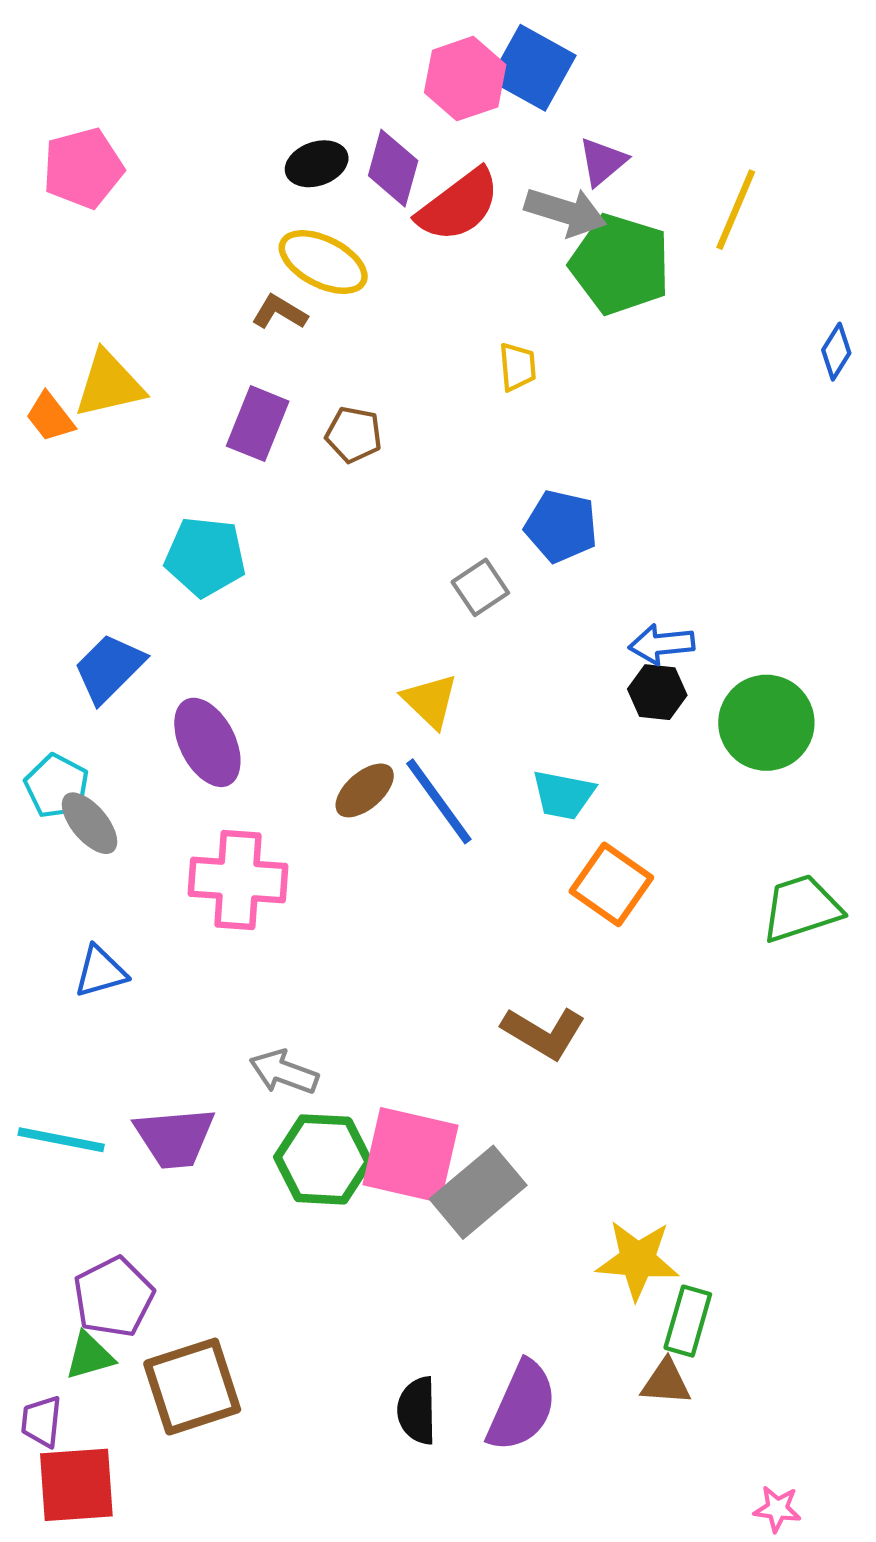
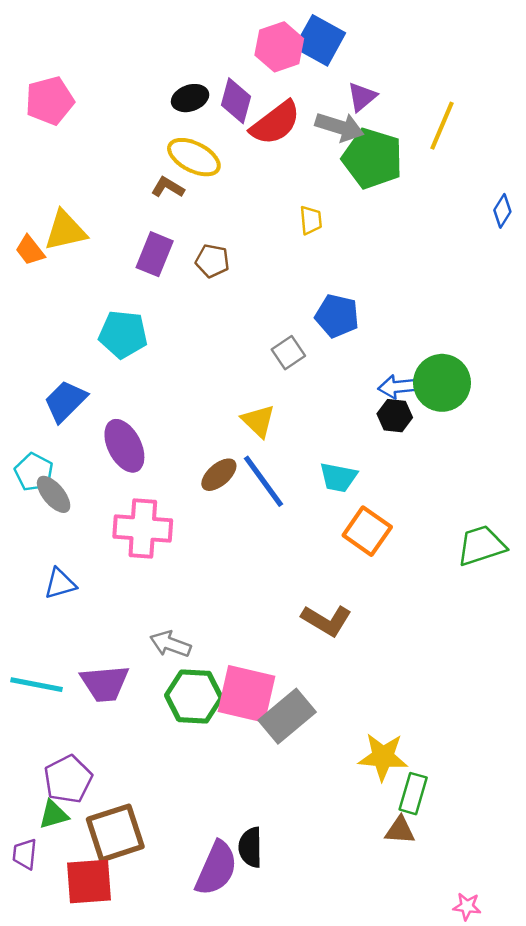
green circle: (766, 723) -> (442, 383), moved
purple semicircle: (522, 1406) -> (216, 868), moved
red square: (76, 1485) -> (89, 881), moved

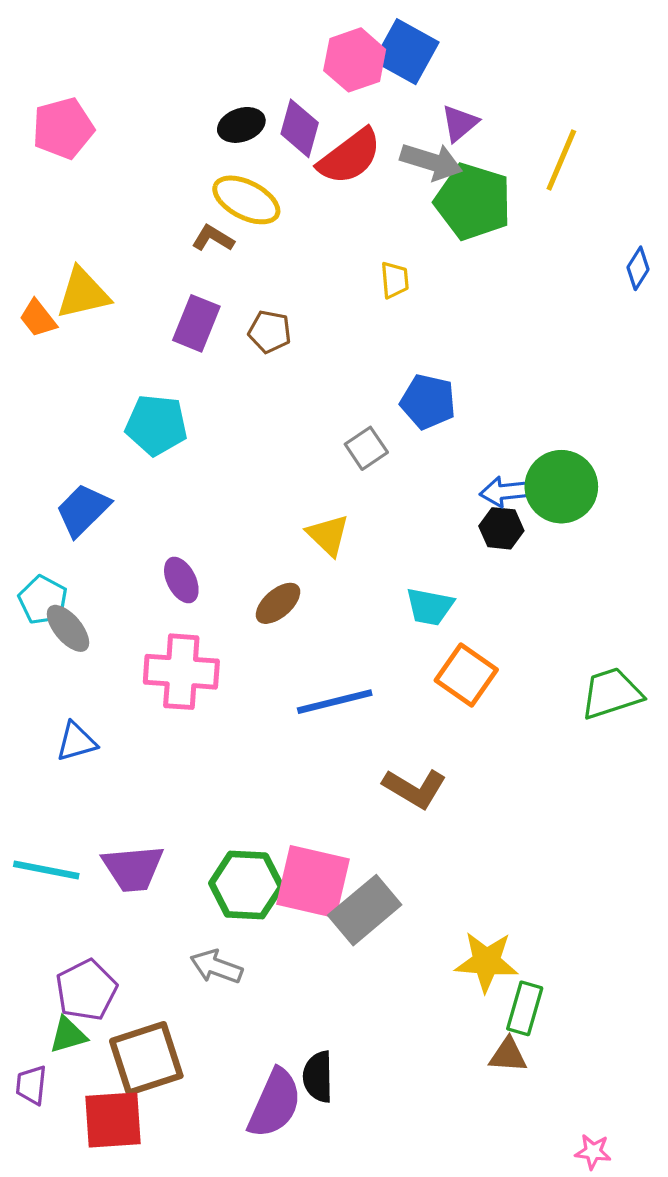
purple ellipse: (124, 446) -> (181, 580), moved, size x0.7
blue line: (264, 481) -> (335, 702), moved, turned -68
gray arrow: (170, 644) -> (216, 967), moved

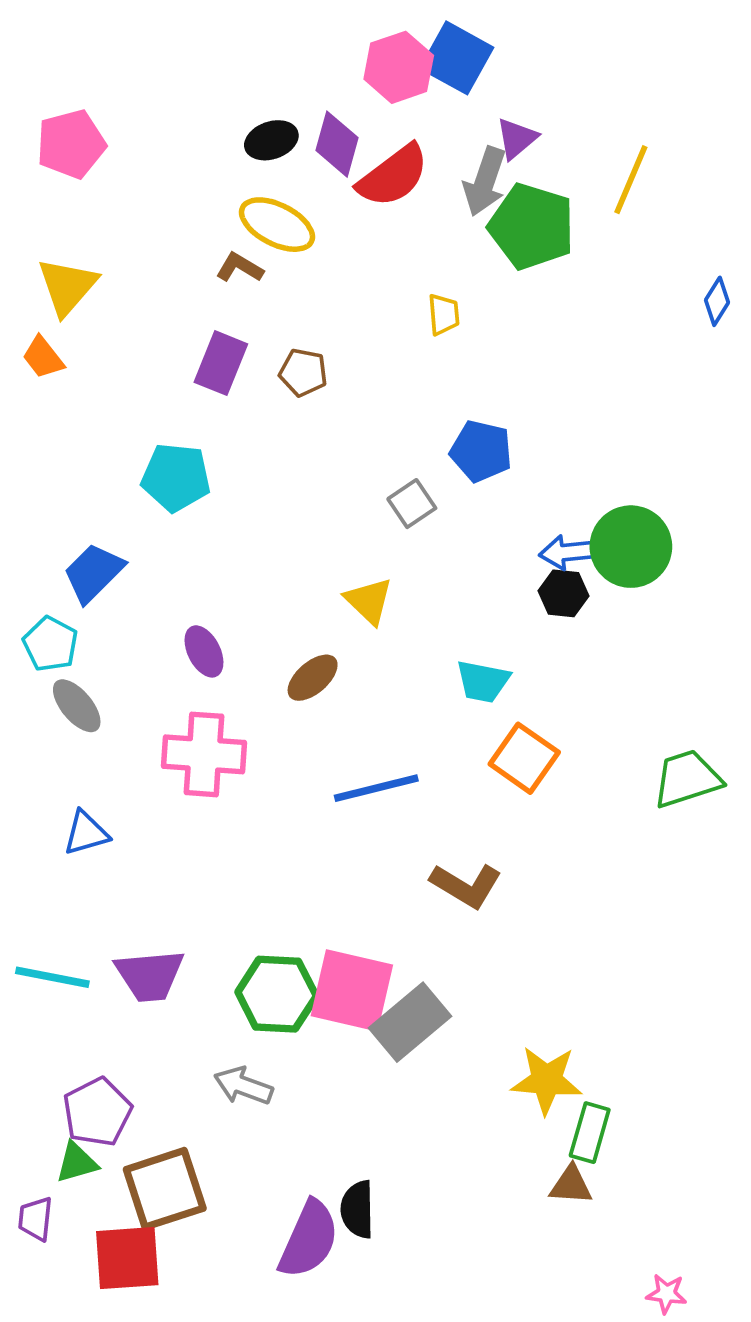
gray arrow: (431, 162) -> (485, 182), turned 92
yellow triangle: (83, 293) -> (67, 286), moved, turned -36
cyan pentagon: (43, 600) -> (50, 644), moved

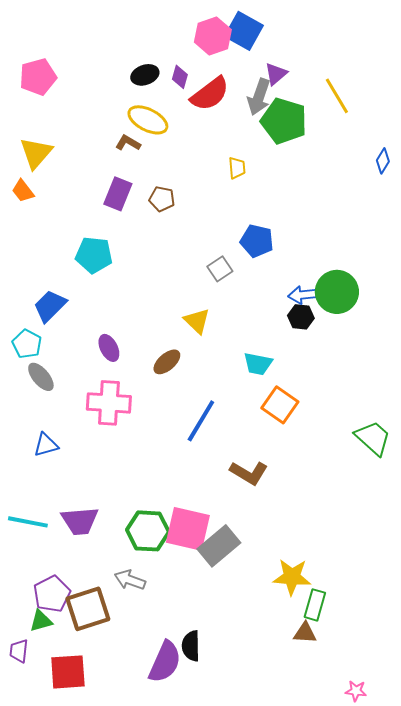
purple diamond: (337, 144) -> (180, 77), size x0.7
yellow line: (631, 180) -> (337, 96), turned -54
green trapezoid: (687, 779) -> (373, 438), moved, turned 60
blue line: (376, 788) -> (201, 421), turned -45
brown square: (165, 1189) -> (88, 609), moved

